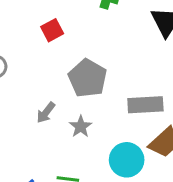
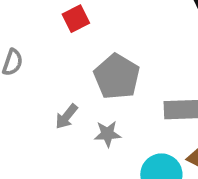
gray star: (81, 127) -> (107, 134), turned 30

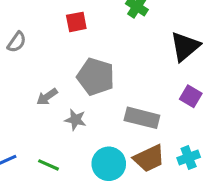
gray pentagon: (117, 77) -> (96, 77), turned -30

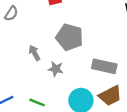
gray arrow: (47, 97) -> (35, 53), turned 98

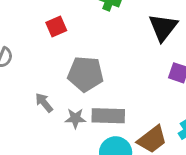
gray rectangle: (104, 66) -> (108, 116), moved

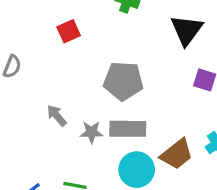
gray pentagon: (85, 74) -> (123, 81), moved

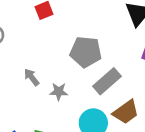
gray rectangle: (128, 129) -> (107, 81), moved, turned -44

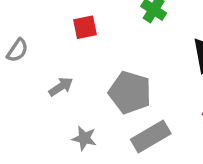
gray arrow: (32, 77) -> (61, 87), moved, turned 84

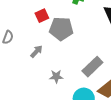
gray pentagon: (130, 92) -> (61, 29), moved

